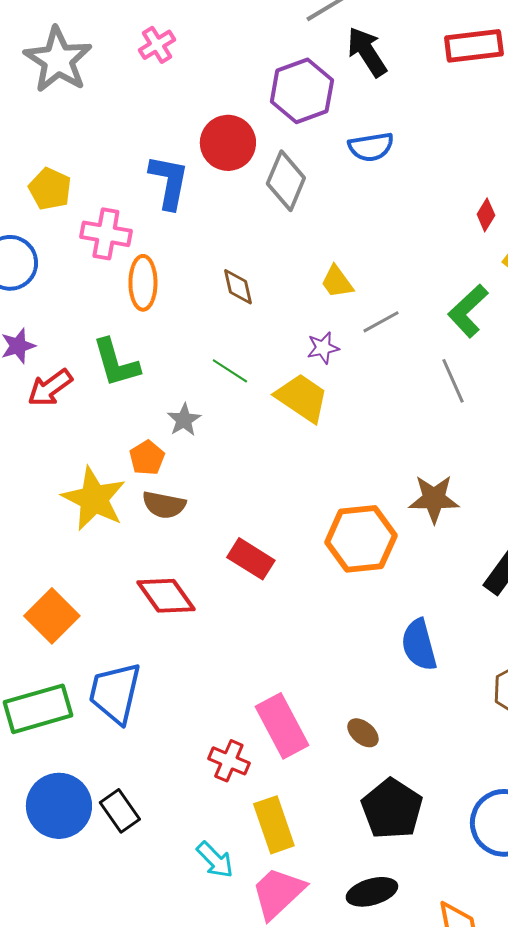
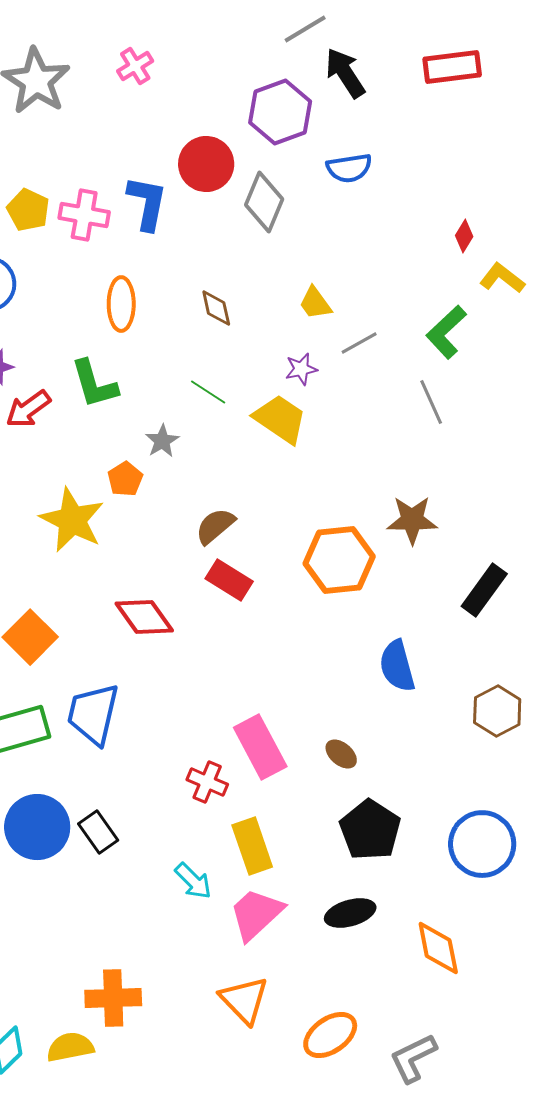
pink cross: (106, 234) -> (84, 215), moved
brown semicircle: (164, 505) -> (215, 526), moved, turned 129

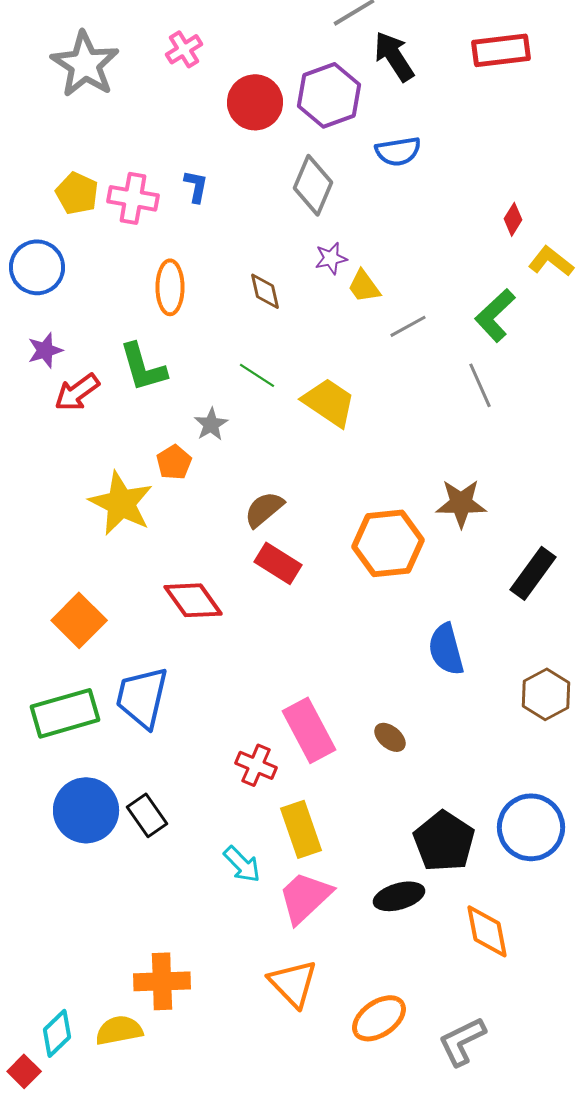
red circle: (206, 164) -> (255, 102), moved
blue L-shape: (147, 203) -> (196, 186), size x0.6
purple star: (301, 369) -> (331, 258), moved
black pentagon: (370, 830) -> (444, 841), moved

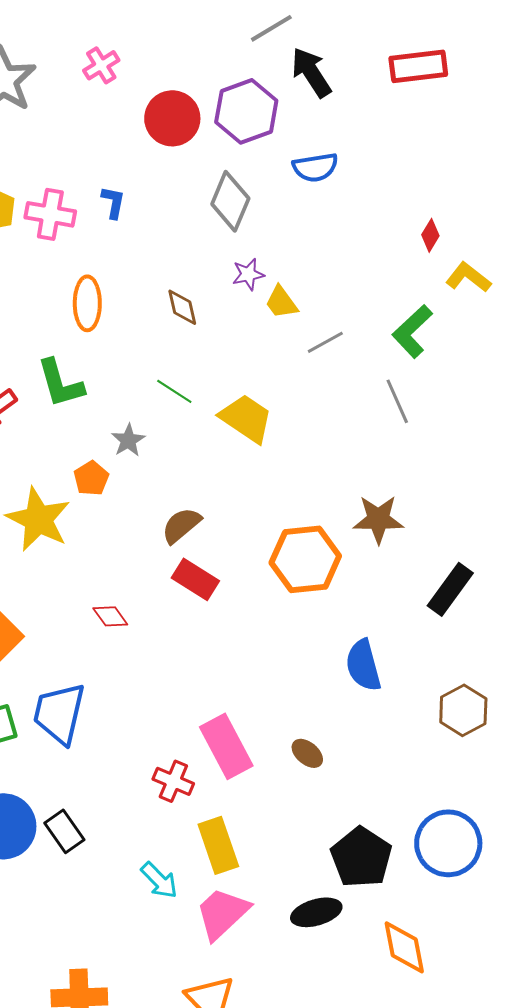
red diamond: (193, 600) -> (110, 616), size x0.6

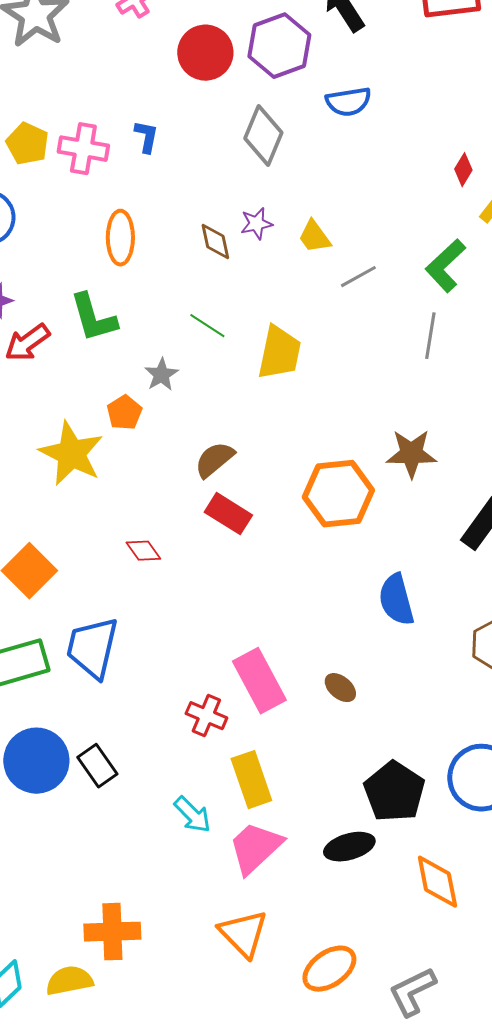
purple star: (248, 274) -> (256, 224), moved
gray line: (397, 401) -> (430, 336), turned 33
yellow trapezoid: (246, 418) -> (279, 353), turned 68

